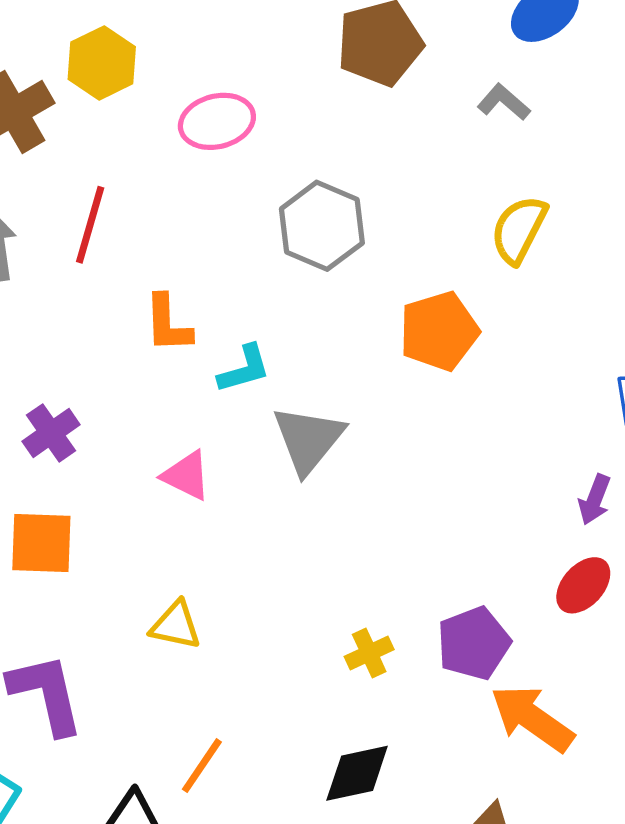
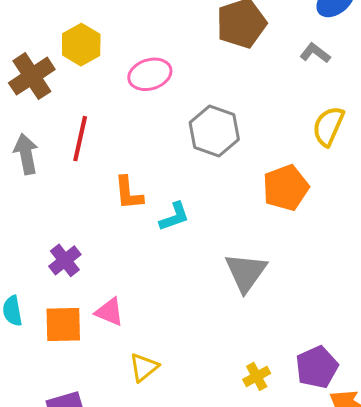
gray triangle: (308, 439) -> (246, 272), moved
pink triangle: (186, 476) -> (109, 312), moved
yellow triangle: (176, 625) -> (144, 367), turned -48

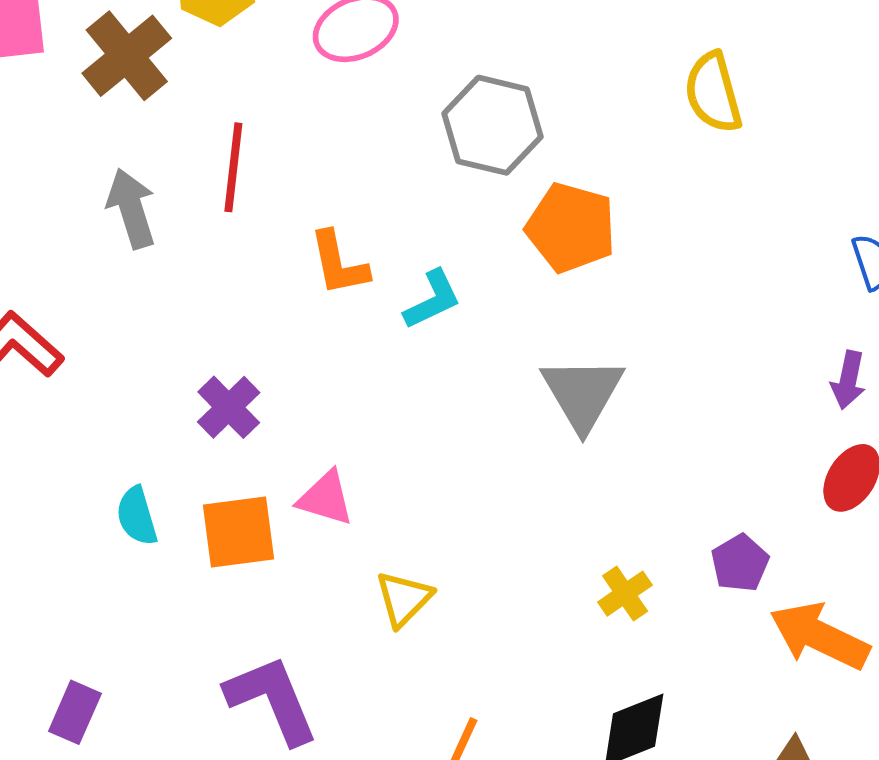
yellow semicircle: (328, 126) -> (713, 93), turned -33
orange pentagon: (286, 188) -> (571, 228), moved, turned -30
purple pentagon: (317, 367) -> (740, 563), size x0.7

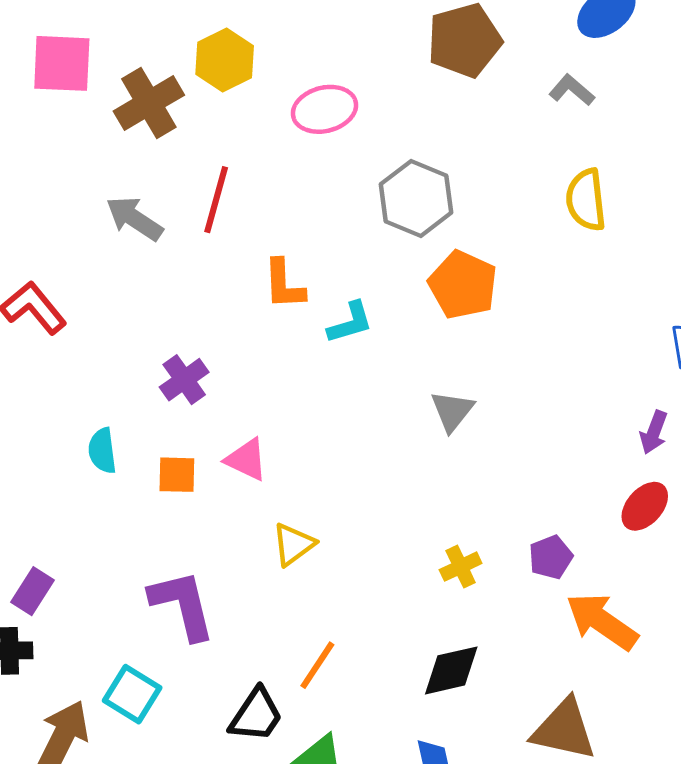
gray arrow: (131, 208) -> (134, 218), turned -48
gray triangle: (583, 393) -> (452, 411), size x0.7
orange square: (238, 532) -> (177, 475), size x0.7

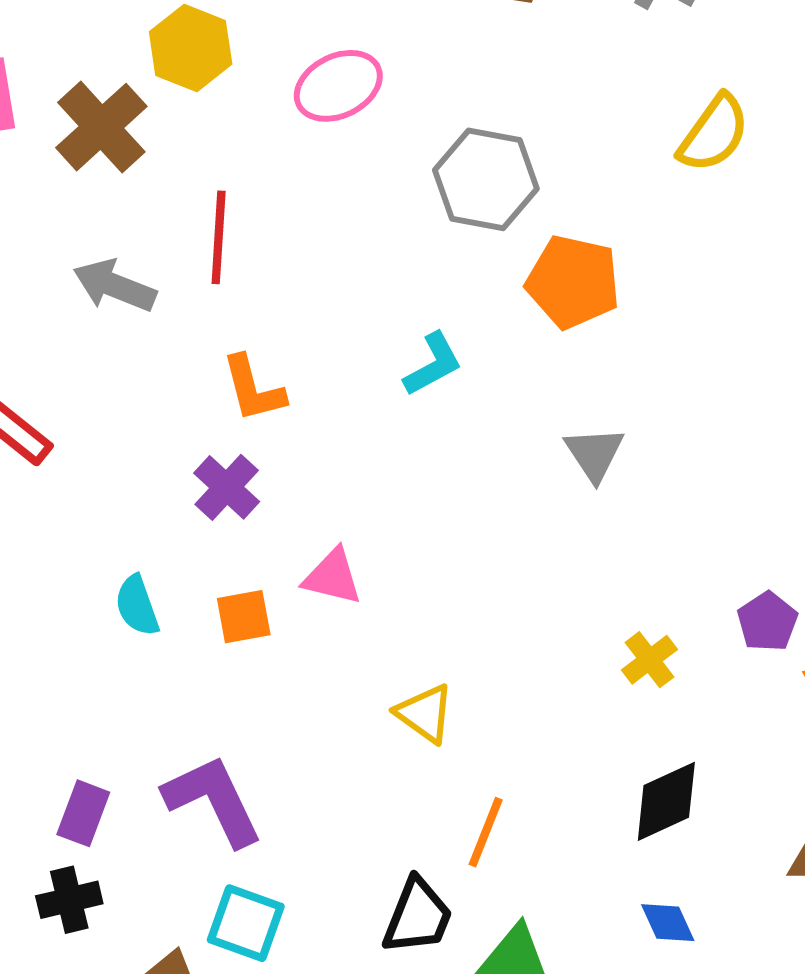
yellow semicircle: (586, 200) -> (714, 133), turned -126
orange L-shape: (284, 284) -> (253, 389), moved
yellow triangle: (293, 544) -> (425, 713), moved, turned -36
purple L-shape: (182, 605) -> (213, 800), moved

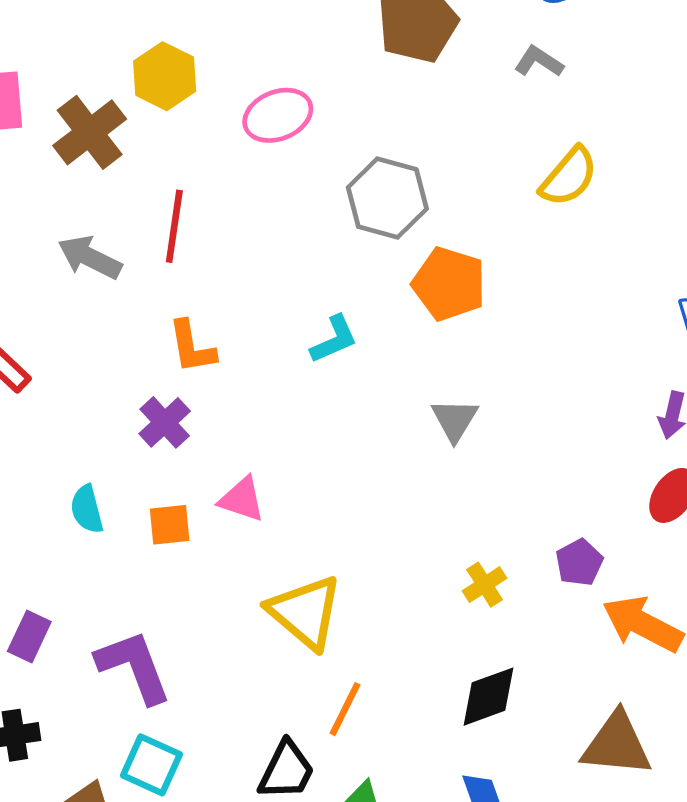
yellow triangle: (425, 713) -> (305, 612), size x1.6
purple rectangle: (83, 813) -> (29, 636), moved

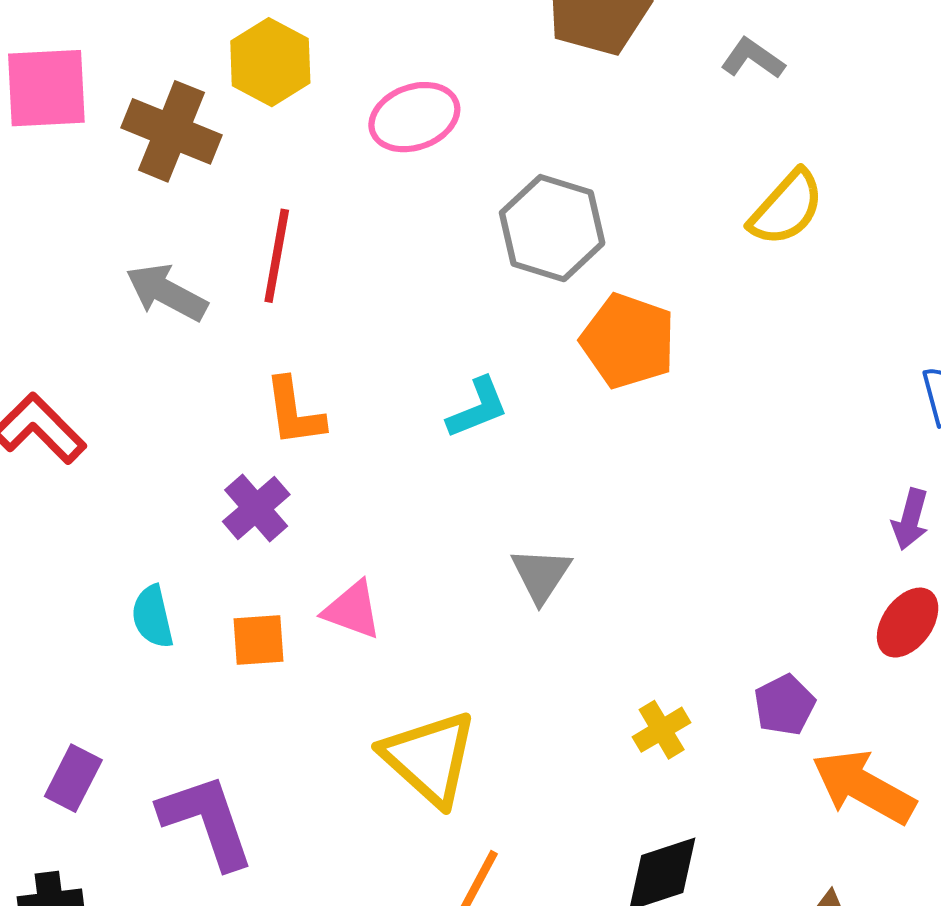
brown cross: (90, 132) -> (171, 131), turned -32
gray triangle: (455, 420) -> (541, 575), moved

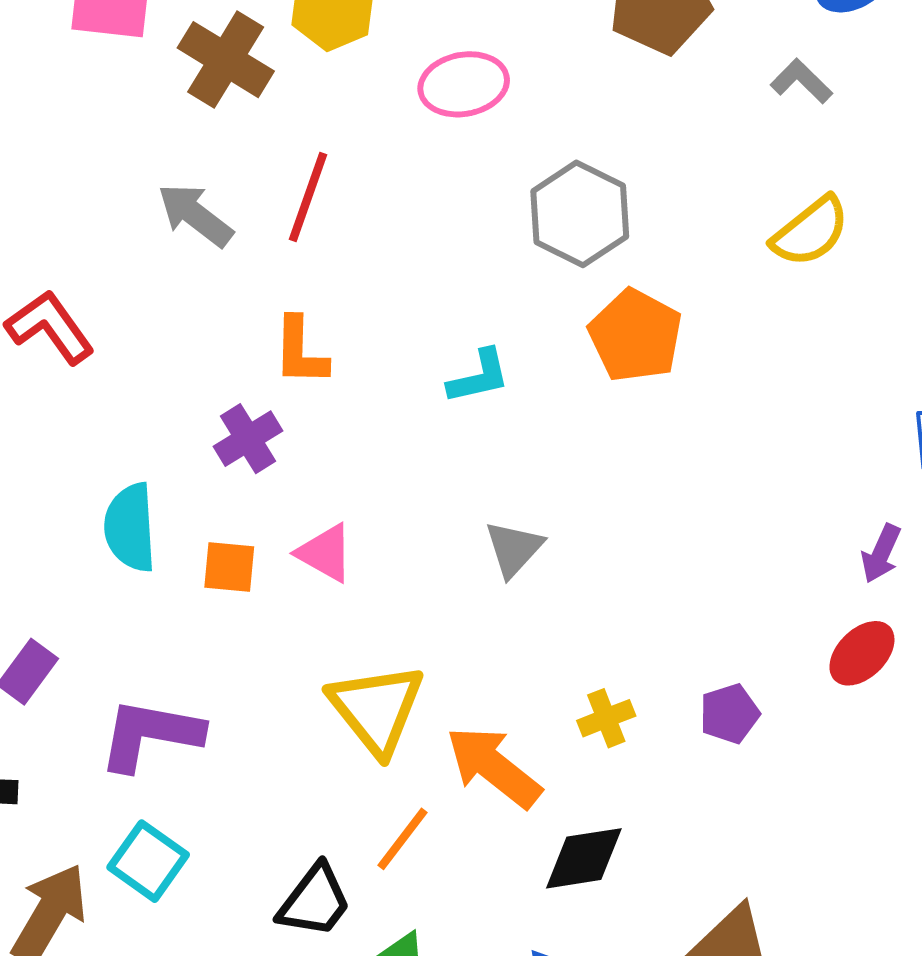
cyan semicircle: (153, 617) -> (130, 528), size x1.4
orange arrow: (864, 787) -> (494, 767), moved
purple L-shape: (207, 821) -> (150, 735), turned -70

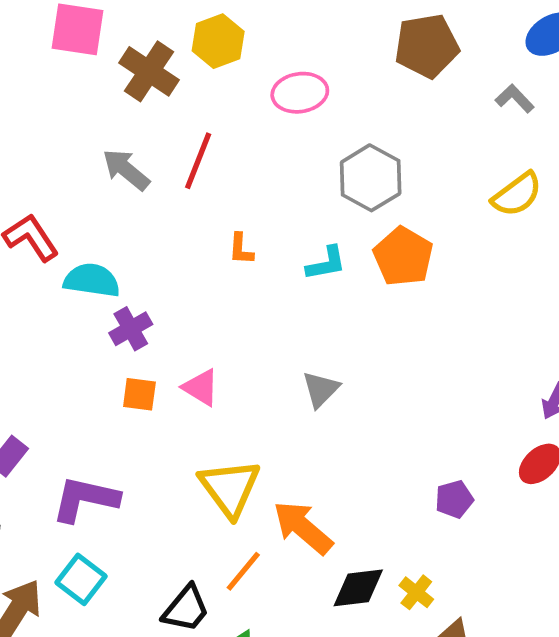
orange L-shape: (300, 351) -> (241, 249), moved, size x0.7
cyan L-shape: (479, 377) -> (326, 263), moved
purple cross: (248, 439) -> (131, 329), moved
cyan semicircle: (130, 528) -> (92, 280), moved, turned 100
yellow cross: (606, 718) -> (416, 592), moved, turned -32

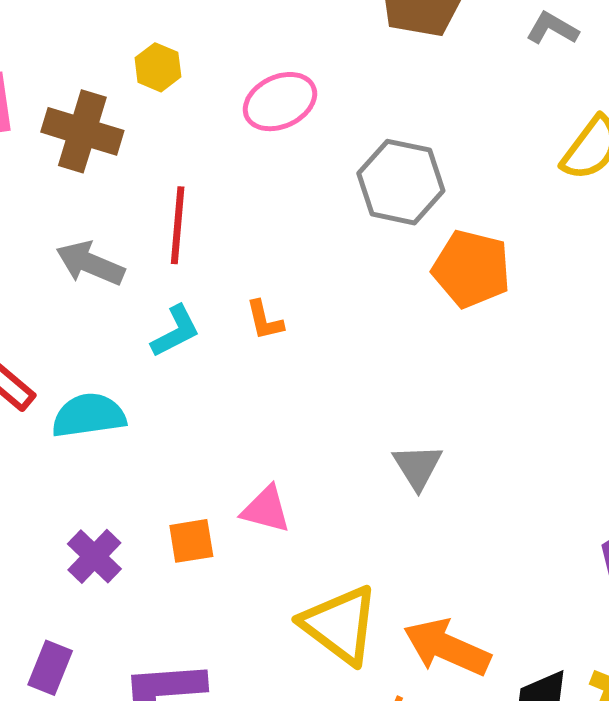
yellow hexagon: (218, 41) -> (158, 67), size x0.7
cyan L-shape: (326, 263) -> (175, 331), moved
purple cross: (131, 329) -> (94, 556), moved

